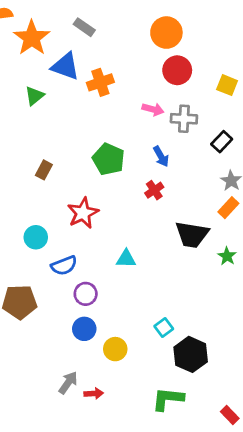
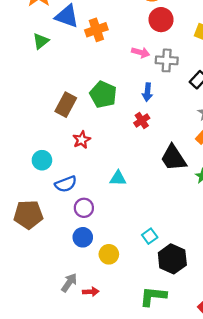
blue arrow: (161, 156) -> (147, 92), turned 36
brown rectangle: (44, 170) -> (66, 105), moved, size x1.5
red star: (83, 213) -> (82, 140), size x0.7
black trapezoid: (192, 235) -> (173, 158), turned 48

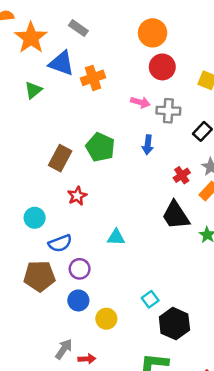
red cross: (142, 121) -> (182, 175), moved
brown pentagon: (28, 215) -> (39, 276), moved

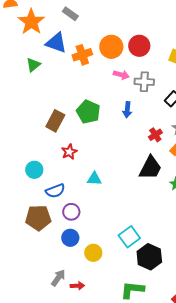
orange circle: (153, 33) -> (111, 47), moved
black trapezoid: (176, 215) -> (150, 168), turned -120
cyan triangle: (116, 237) -> (94, 179), moved
cyan square: (150, 299) -> (129, 237), size x1.5

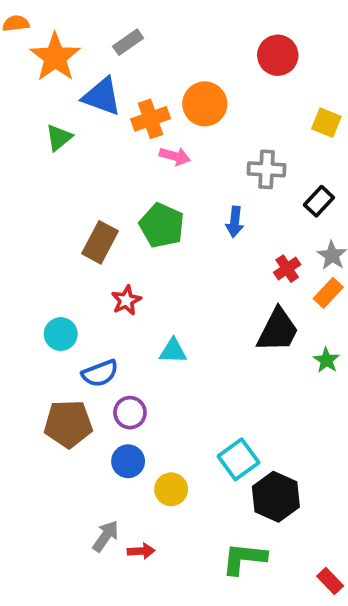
gray rectangle: (70, 14) -> (128, 42), turned -70
red circle: (139, 46) -> (278, 55), moved
pink arrow: (121, 75) -> (175, 156), moved

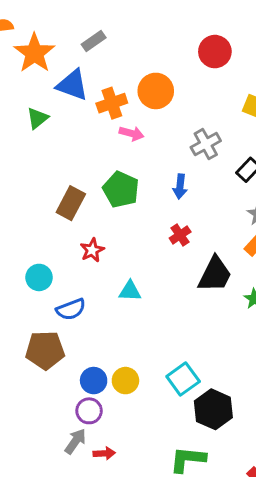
gray cross: (267, 169) -> (206, 144), turned -32
red cross: (287, 269) -> (180, 235), moved
purple circle: (130, 413) -> (89, 411), moved
yellow circle: (171, 489) -> (125, 381), moved

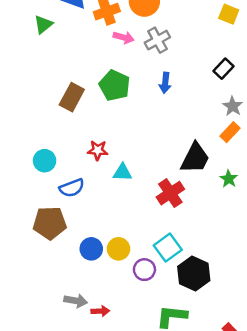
gray cross: (206, 144) -> (157, 40), moved
red cross: (180, 235) -> (170, 193), moved, size x1.5
red star: (92, 250) -> (98, 150), moved, turned 30
purple circle: (89, 411) -> (144, 270), moved
gray arrow: (75, 441) -> (76, 301), turned 65

